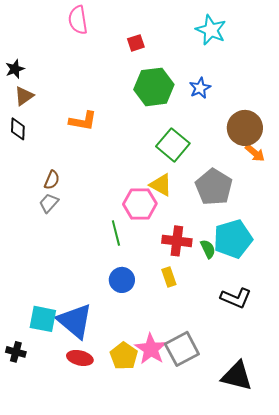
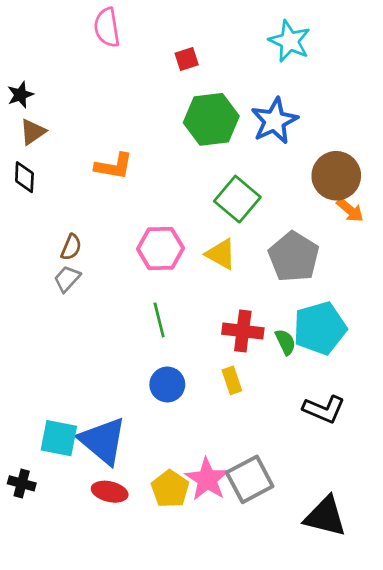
blue star: (200, 88) -> (274, 121), size x1.6
pink hexagon: (140, 204) -> (160, 249), moved

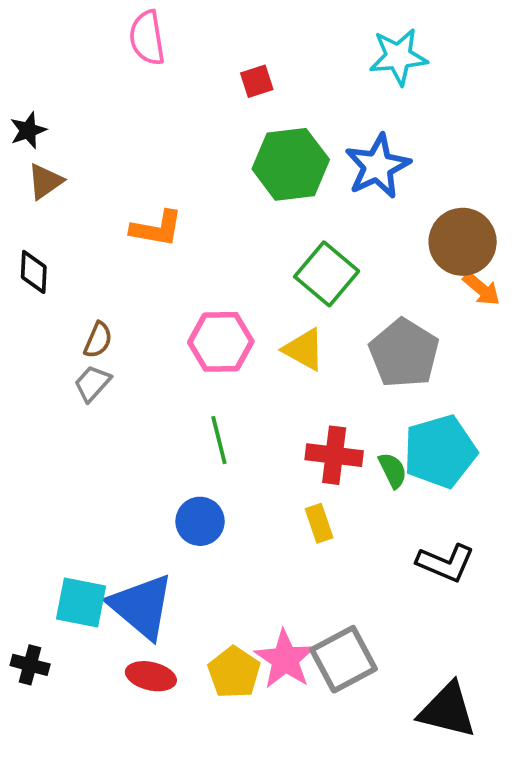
cyan star: (290, 41) -> (398, 57), turned -30
black diamond: (24, 177) -> (34, 272), moved
blue circle: (167, 385) -> (200, 521), moved

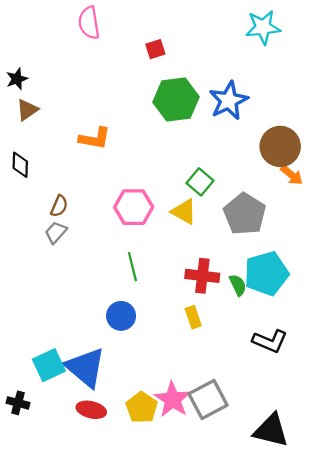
cyan star: (398, 57) -> (263, 27), moved
green square: (327, 274) -> (200, 182), moved, size x0.7
cyan square: (81, 603) -> (49, 365), turned -36

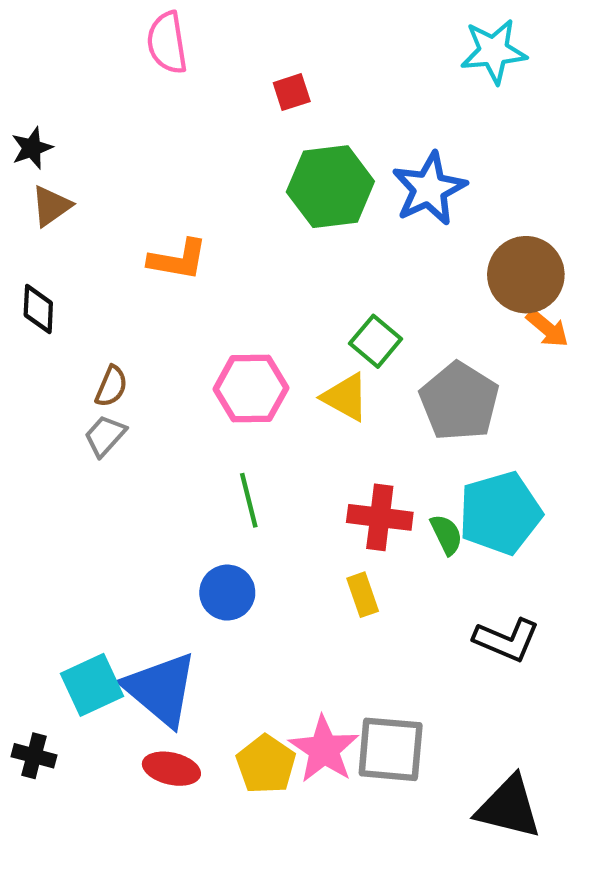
gray square: (208, 399) -> (391, 749), turned 33

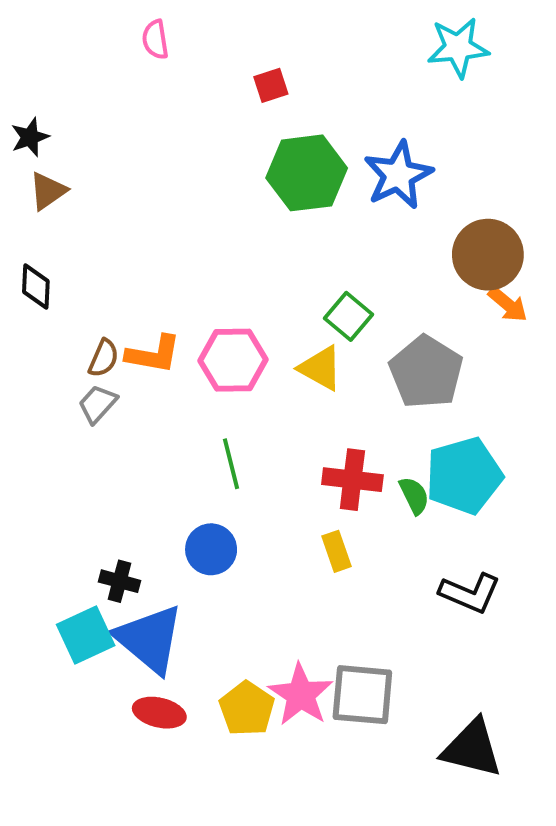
pink semicircle: (167, 43) -> (155, 40), size x0.7
orange L-shape: (178, 260) -> (153, 354), moved
black cross: (34, 756) -> (119, 581), moved

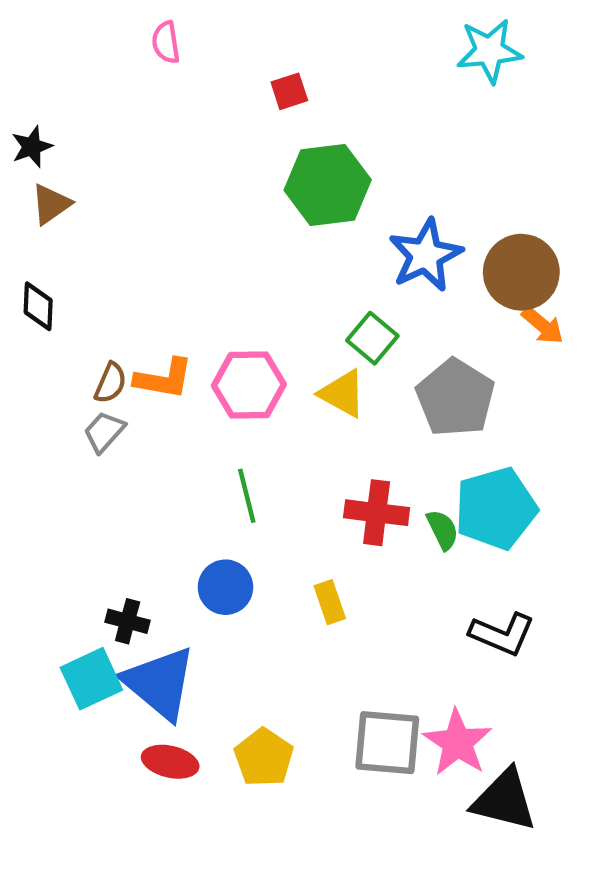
blue star: (398, 175) -> (426, 255), moved
yellow rectangle: (337, 551) -> (330, 602), moved
pink star: (301, 695) -> (457, 743), moved

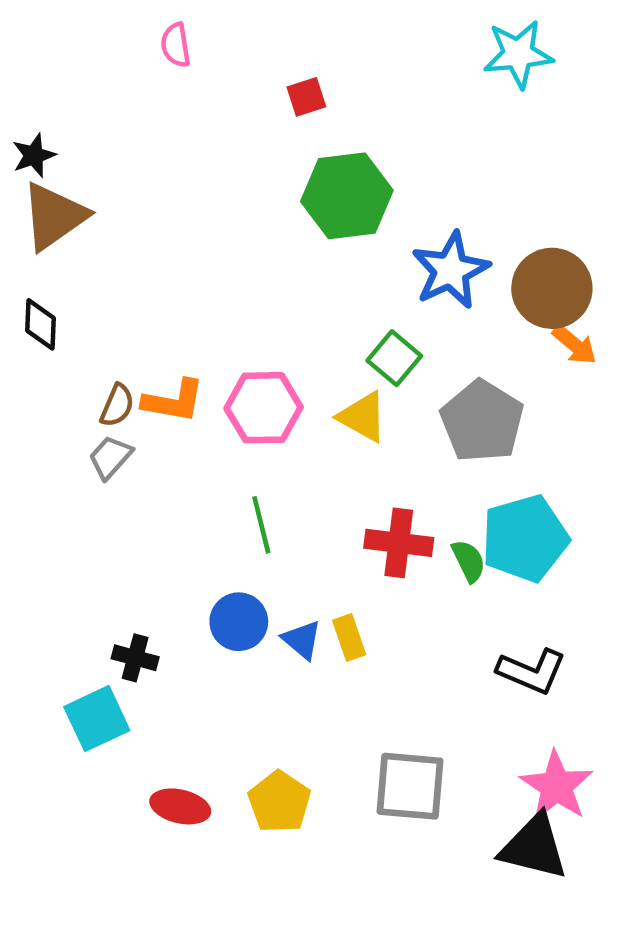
brown triangle: (51, 204) -> (54, 216), size x1.6
blue triangle: (159, 683) -> (302, 640), moved, size x0.5
pink star: (457, 743) -> (556, 786), moved

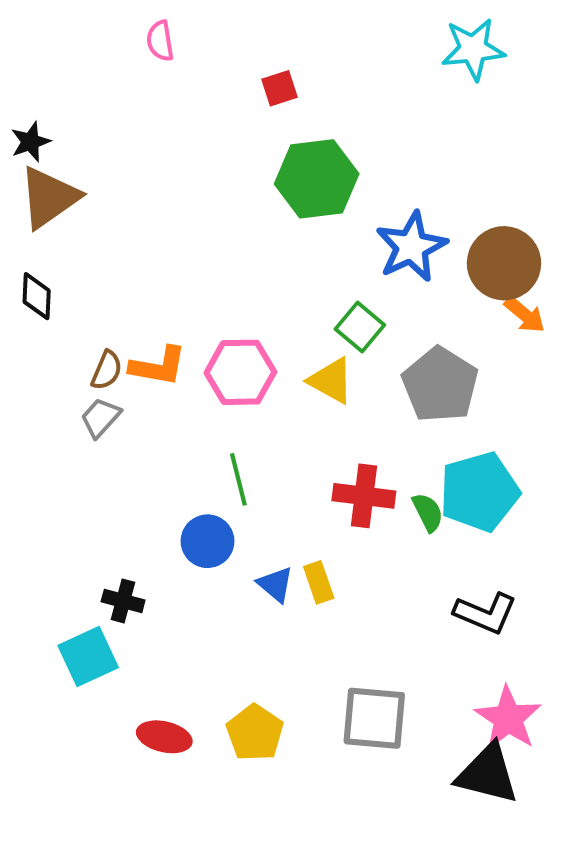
blue circle: (239, 622) -> (208, 541), moved

